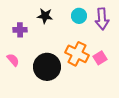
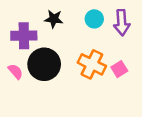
purple cross: (20, 30) -> (24, 36), size x1.5
black circle: (47, 67) -> (44, 64), moved

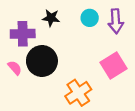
orange cross: (92, 64) -> (78, 93), moved, turned 30
pink square: (119, 69) -> (113, 66), size x1.6

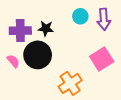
black star: (51, 18) -> (46, 28), moved

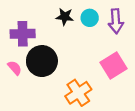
black star: (46, 28) -> (65, 17), moved

